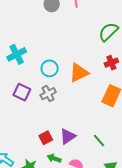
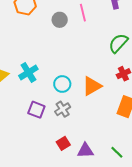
purple triangle: (68, 136) -> (85, 150), turned 36
red square: (46, 138) -> (63, 143), moved

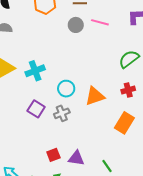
pink line: (83, 13) -> (100, 22), turned -72
red square: (63, 143) -> (53, 155), moved

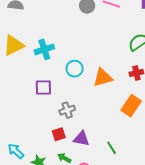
purple square: (36, 109) -> (43, 88), turned -36
gray cross: (62, 113) -> (67, 110), moved

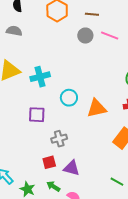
green line: (112, 148) -> (117, 182), moved, turned -32

